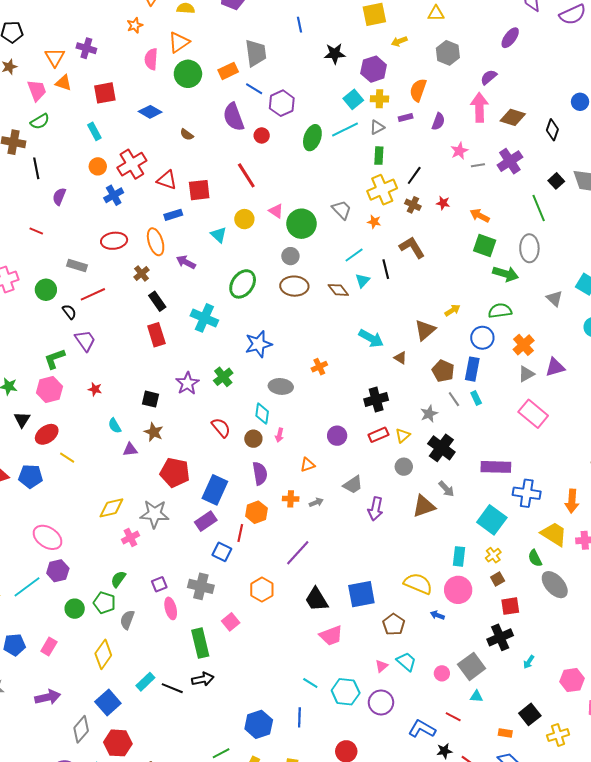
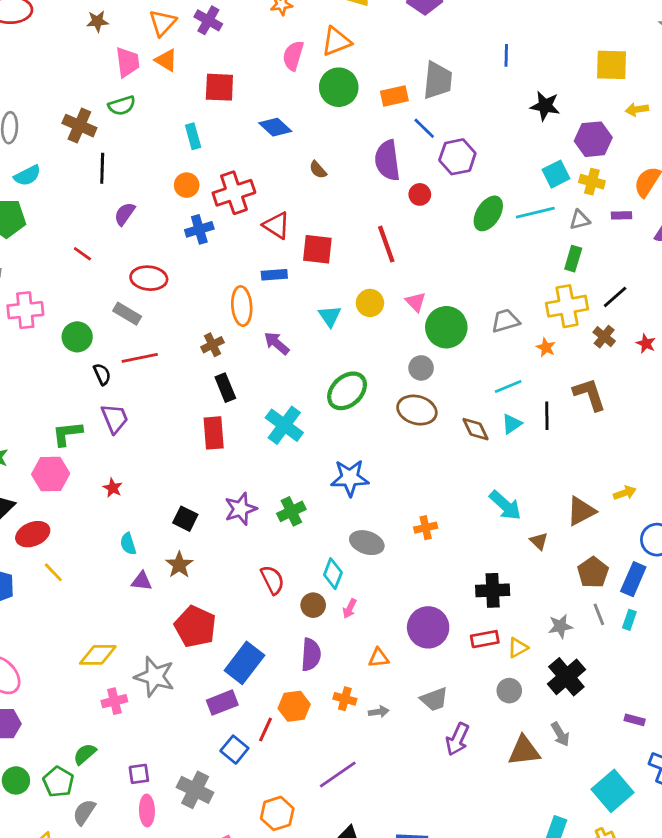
gray trapezoid: (342, 210) -> (505, 321), turned -75
red ellipse: (114, 241) -> (149, 278), moved
cyan rectangle: (476, 398) -> (629, 620), turned 32
purple circle: (337, 436) -> (428, 627), size x1.5
purple rectangle: (496, 467) -> (635, 720), size x0.5

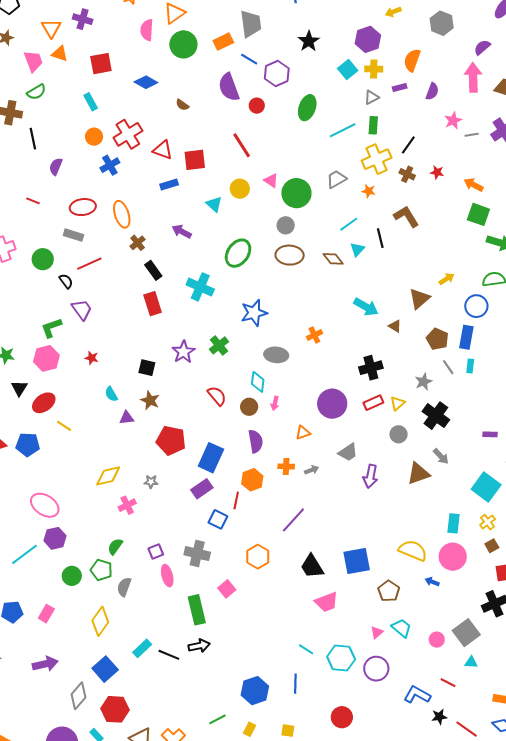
black star: (545, 106) -> (309, 41), moved, turned -30
cyan line: (535, 213) -> (343, 130), moved
orange ellipse: (242, 306) -> (122, 214), moved
gray star: (155, 677) -> (151, 482), size x0.5

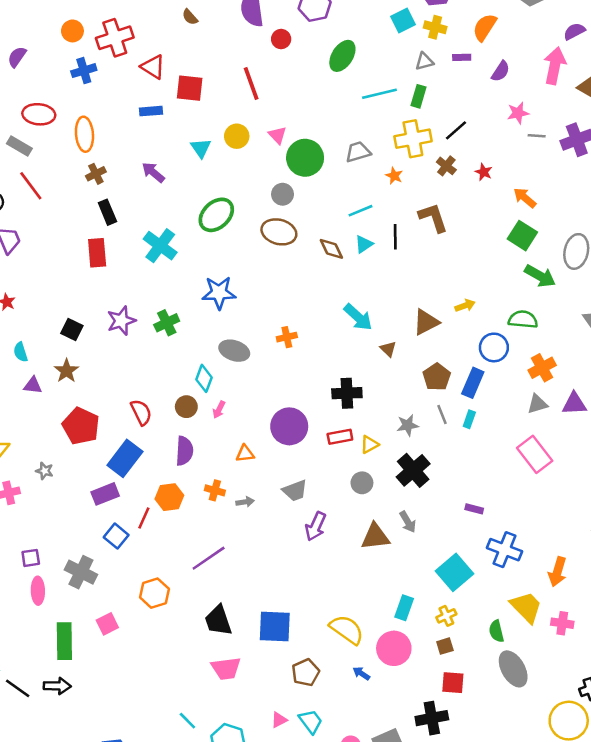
red line: (89, 264) -> (31, 186), turned 65
red semicircle: (217, 396) -> (141, 412), moved

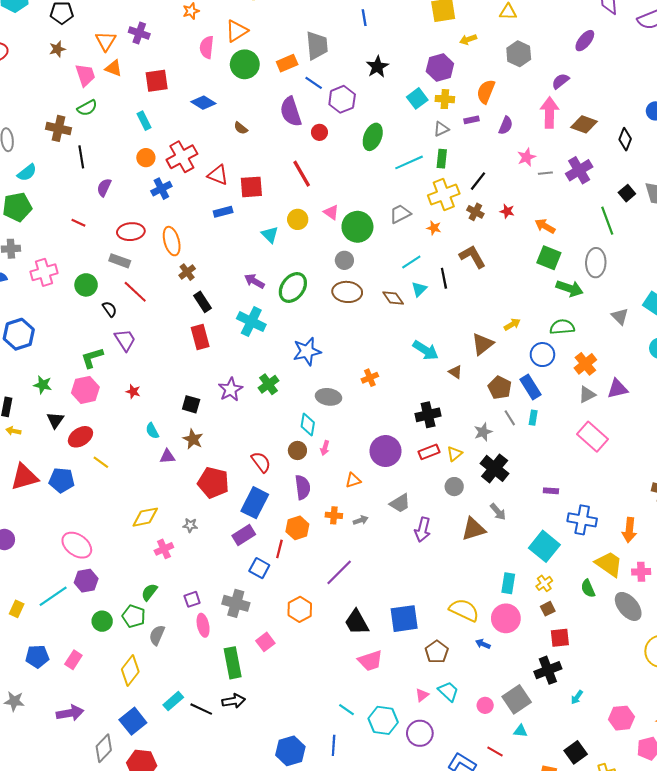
purple arrow: (153, 172) -> (254, 281), moved
blue rectangle: (473, 383) -> (530, 387), turned -45
gray ellipse: (513, 669) -> (628, 606), moved

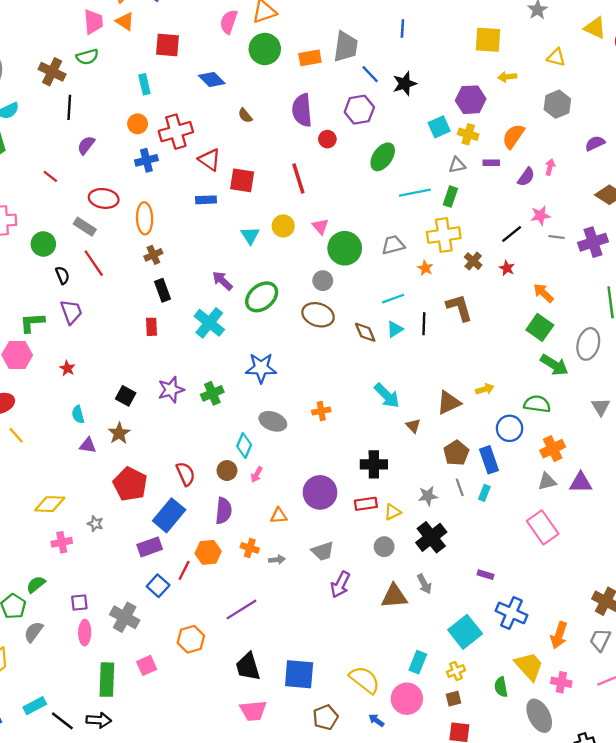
blue line: (314, 83) -> (370, 74), moved
pink arrow: (549, 112) -> (550, 167), moved, size x0.5
black line: (478, 181) -> (512, 234), moved
red rectangle: (200, 337) -> (151, 327), size x0.7

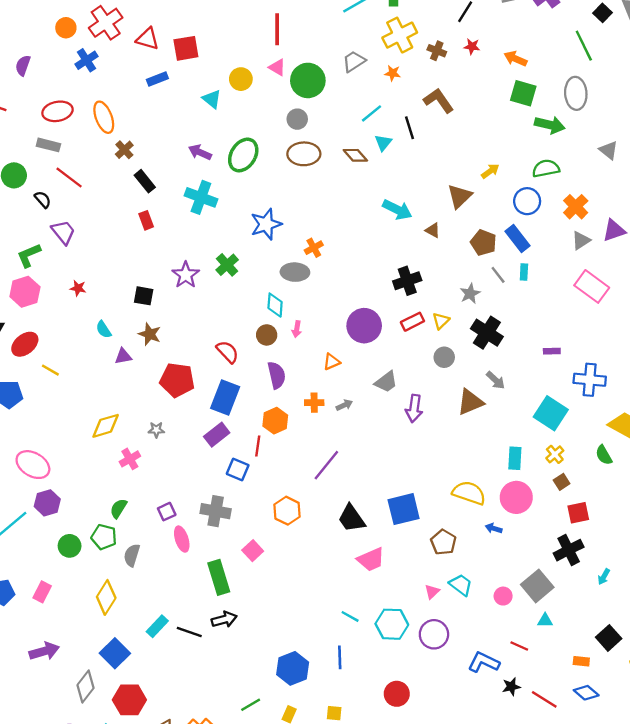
red line: (298, 178) -> (277, 29), moved, turned 36
orange cross: (321, 411) -> (314, 248), moved

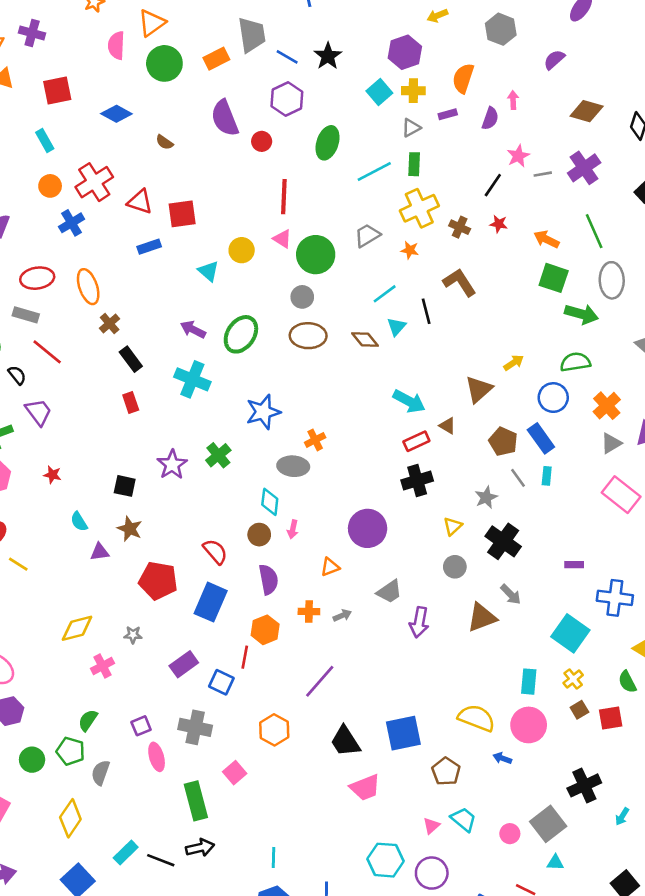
green line: (584, 46) -> (594, 231), moved
red rectangle: (412, 322) -> (416, 441), moved
purple rectangle: (217, 435) -> (184, 664), moved
red square: (578, 513) -> (611, 718), moved
cyan line: (350, 616) -> (273, 857), moved, turned 60

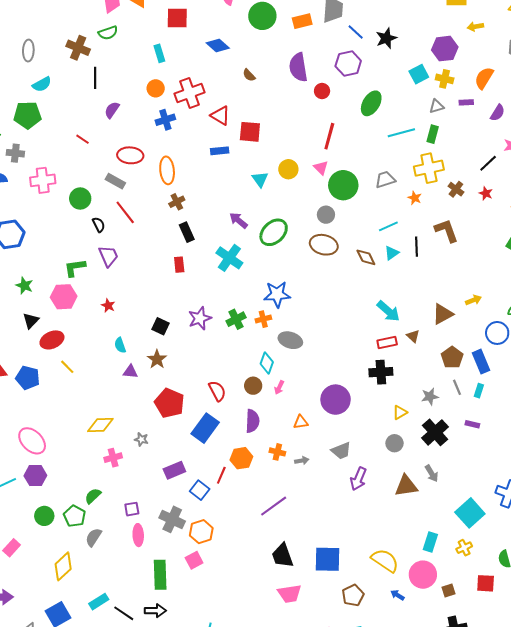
orange cross: (315, 440) -> (263, 319), moved
purple rectangle: (574, 565) -> (472, 424), moved
brown square: (579, 710) -> (448, 590), moved
orange hexagon: (274, 730) -> (201, 532), moved

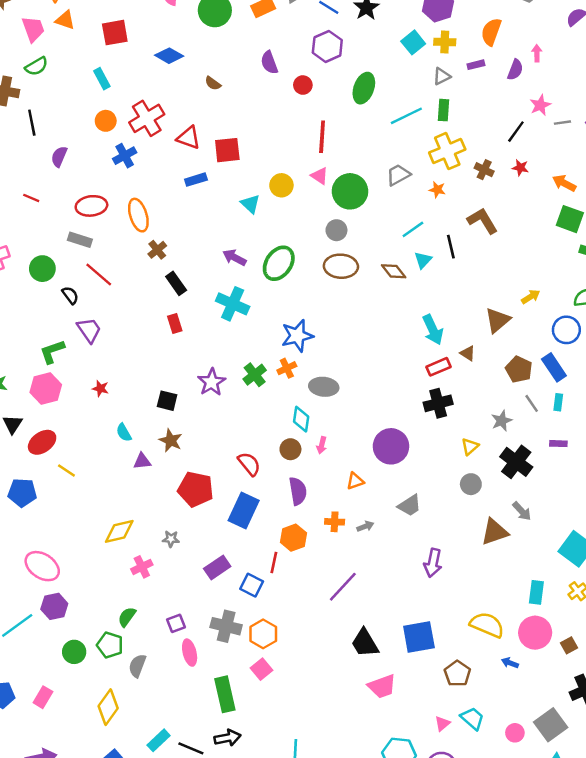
purple semicircle: (298, 67) -> (269, 63), size x0.7
cyan arrow: (388, 311) -> (433, 330), turned 35
purple arrow: (358, 479) -> (433, 563), moved

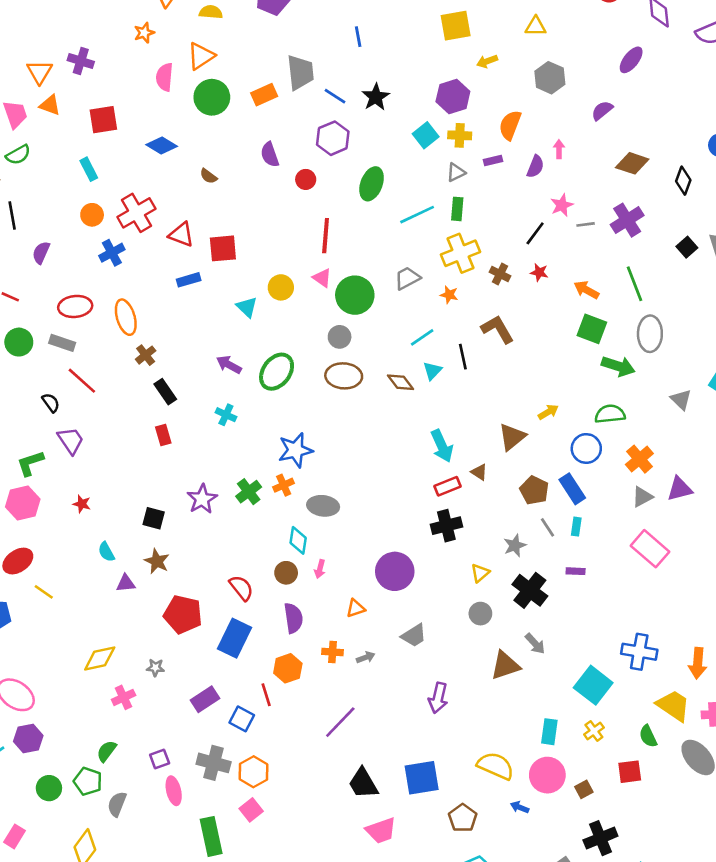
green circle: (42, 269) -> (19, 342), moved
cyan cross: (233, 304) -> (226, 415), size x0.6
red line: (274, 562) -> (266, 695), turned -30

